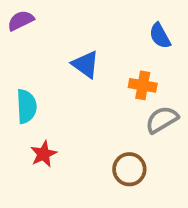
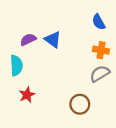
purple semicircle: (21, 21) -> (28, 40), moved
orange cross: (143, 85) -> (101, 50), moved

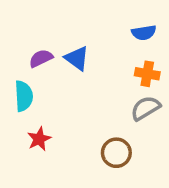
blue semicircle: (99, 22) -> (144, 33), turned -70

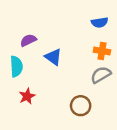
blue triangle: (77, 58) -> (53, 57), moved

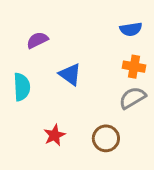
purple semicircle: (28, 40) -> (37, 40), moved
red star: (27, 96) -> (54, 135), moved

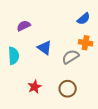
blue semicircle: (131, 29) -> (84, 19), turned -32
gray semicircle: (132, 98) -> (71, 57), moved

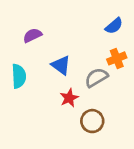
orange cross: (86, 43) -> (117, 58), turned -32
red star: (35, 87) -> (69, 98), moved

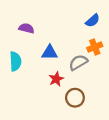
purple semicircle: (32, 35) -> (26, 28), turned 40
blue triangle: (61, 65) -> (50, 53), turned -35

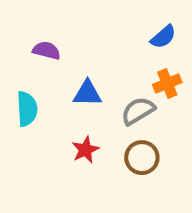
red star: (56, 79) -> (85, 150), moved
brown circle: (75, 98) -> (142, 158), moved

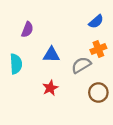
purple semicircle: (46, 50) -> (27, 30), turned 98
brown circle: (142, 158) -> (98, 93), moved

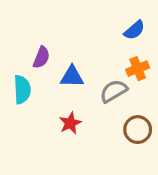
purple semicircle: (27, 30) -> (41, 57), moved

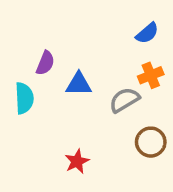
red star: (70, 123) -> (77, 161), moved

